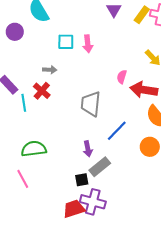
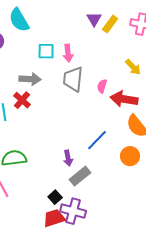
yellow rectangle: (142, 15) -> (110, 24), moved
gray arrow: (50, 70) -> (30, 79), size x1.5
gray trapezoid: (91, 104) -> (73, 79), moved
black square: (82, 180) -> (55, 197), moved, turned -32

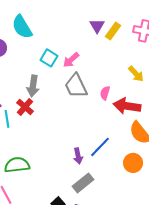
cyan square: (46, 51) -> (49, 58), turned 30
pink arrow: (68, 53) -> (71, 60), turned 54
gray arrow: (30, 79) -> (33, 86), turned 95
gray trapezoid: (73, 79) -> (76, 86), turned -32
purple arrow: (68, 158) -> (78, 156), moved

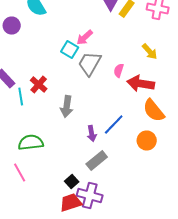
cyan square: (49, 58) -> (70, 50), moved
gray arrow: (33, 86) -> (67, 106), moved
gray trapezoid: (76, 86) -> (90, 64), turned 56

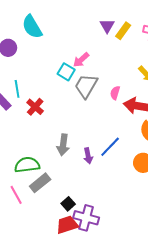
cyan line: (21, 96) -> (17, 89), moved
gray arrow: (67, 106) -> (63, 145), moved
gray rectangle: (97, 160) -> (40, 183), moved

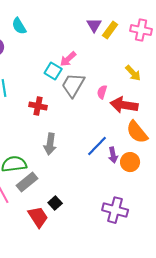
cyan semicircle: (32, 27) -> (19, 26), size x0.7
red cross: (35, 107) -> (38, 106), moved, turned -30
purple arrow: (88, 156) -> (113, 155), moved
purple cross: (86, 218) -> (115, 210), moved
red trapezoid: (67, 225) -> (38, 217), moved, turned 75

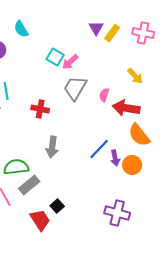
cyan square: (53, 71) -> (55, 57), moved

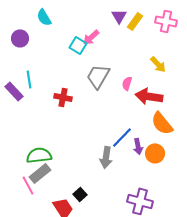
pink arrow: (70, 62) -> (91, 37), moved
gray arrow: (52, 147) -> (106, 157), moved
gray rectangle: (29, 185) -> (40, 173), moved

